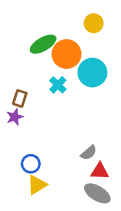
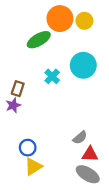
orange circle: (67, 54) -> (60, 19), moved

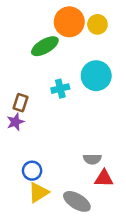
cyan cross: (52, 76) -> (60, 89), turned 32
gray semicircle: (80, 138) -> (92, 159), turned 40
gray ellipse: (88, 174) -> (77, 201), moved

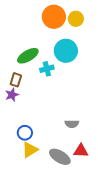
green ellipse: (45, 46) -> (28, 56), moved
cyan circle: (96, 76) -> (66, 51), moved
red triangle: (104, 178) -> (81, 151), moved

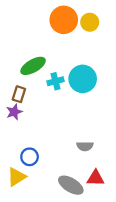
cyan circle: (66, 51) -> (83, 79), moved
yellow triangle: (30, 150) -> (17, 177), moved

